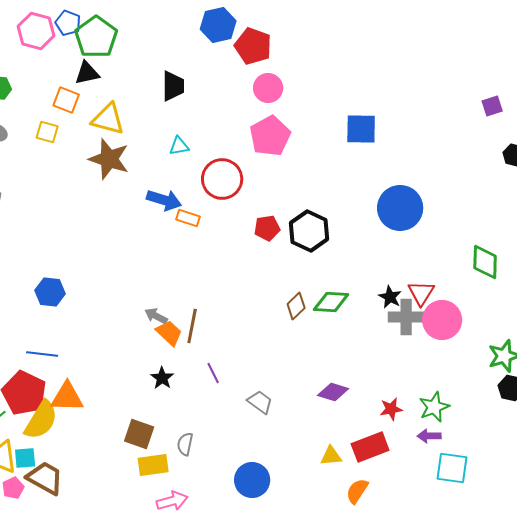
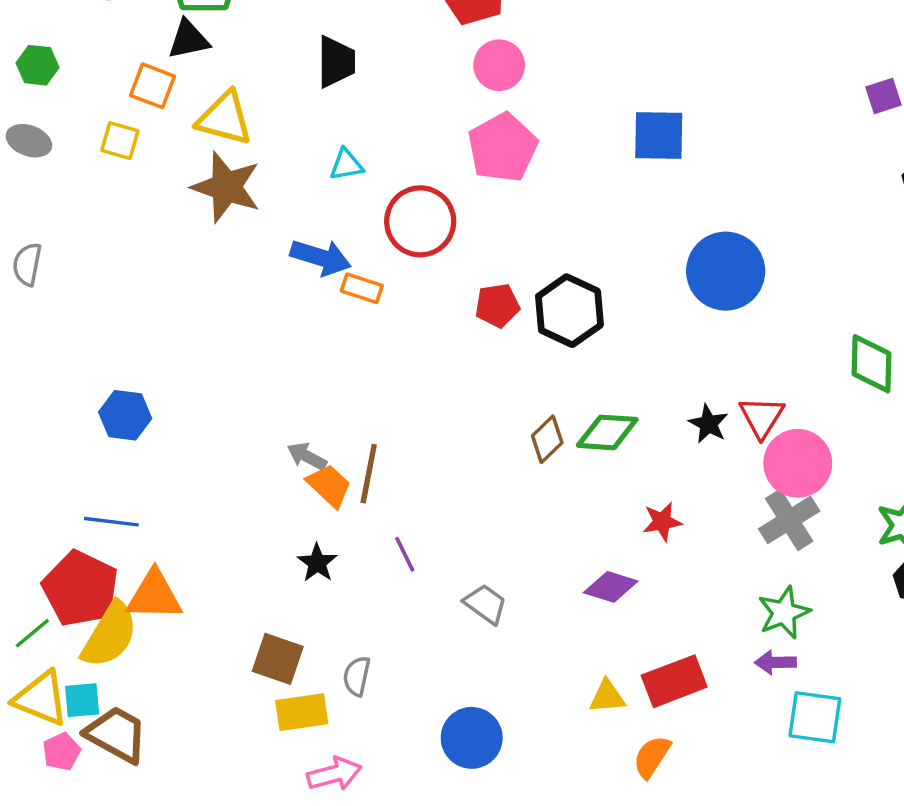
gray cross: (406, 317) -> (789, 520), moved, turned -32
red star: (391, 409) -> (662, 522), moved

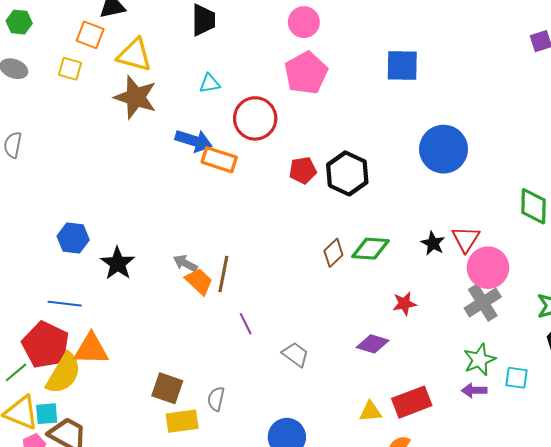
orange rectangle: (362, 288) -> (219, 160), size x1.4
black star: (317, 563) -> (118, 263), moved, size x1.4
cyan square: (815, 717) -> (517, 378), moved, size x0.7

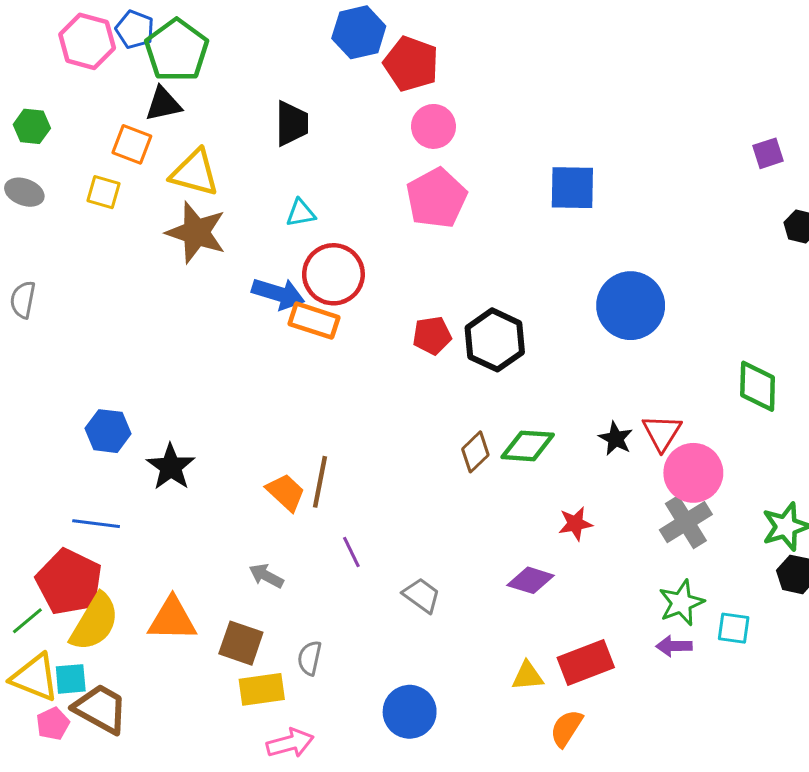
red circle: (255, 118) -> (333, 274), moved
gray arrow: (185, 263) -> (266, 576), moved
orange triangle: (91, 349) -> (172, 619), moved

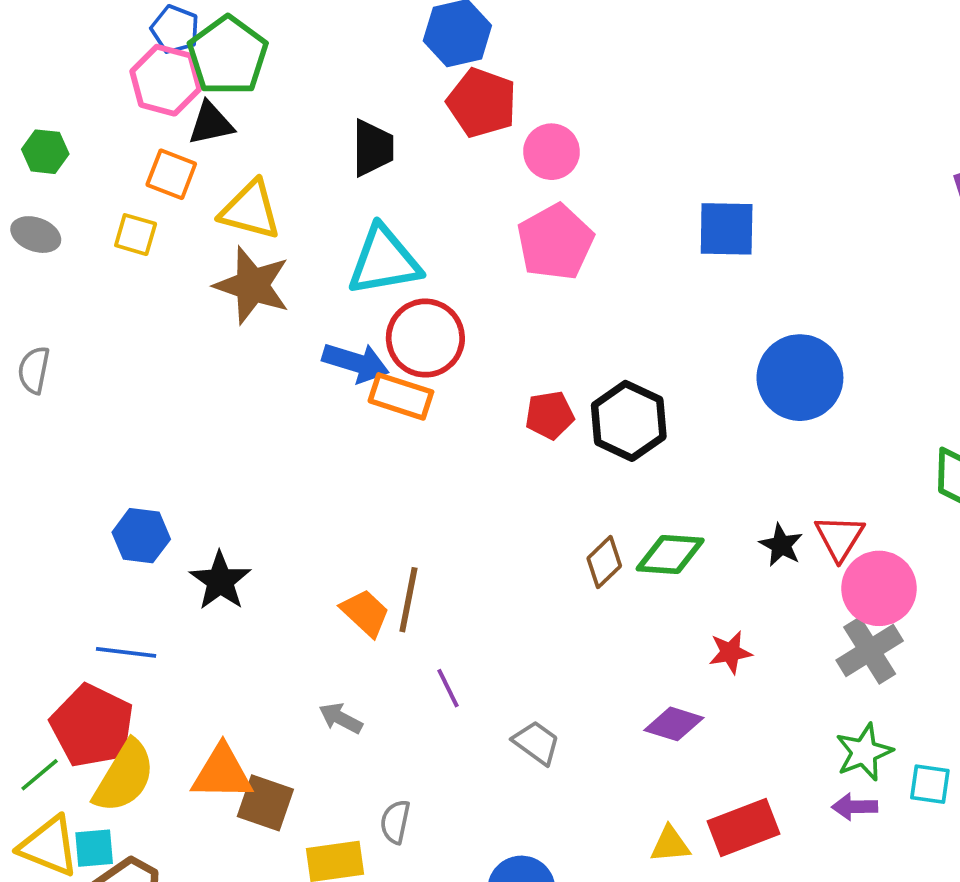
pink hexagon: (87, 41) -> (166, 80), moved
red pentagon: (411, 64) -> (482, 103), moved
cyan triangle: (301, 213) -> (384, 261), size x2.0
brown square: (241, 643) -> (265, 803), moved

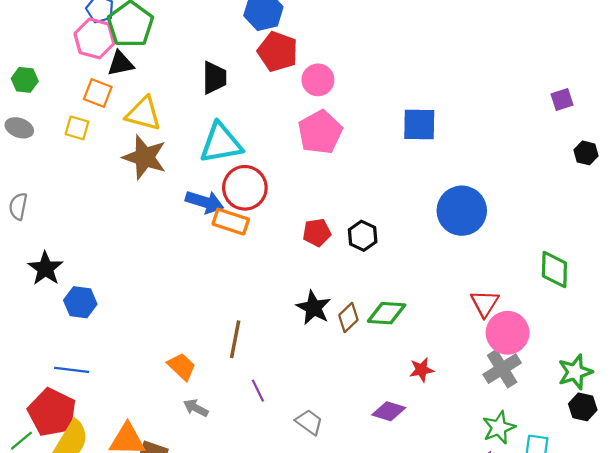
black hexagon: (629, 421) -> (363, 236), size x0.7
black star: (781, 545) -> (314, 308), moved, size x1.4
black star: (220, 581) -> (45, 268), moved
orange trapezoid: (365, 613) -> (182, 367), moved

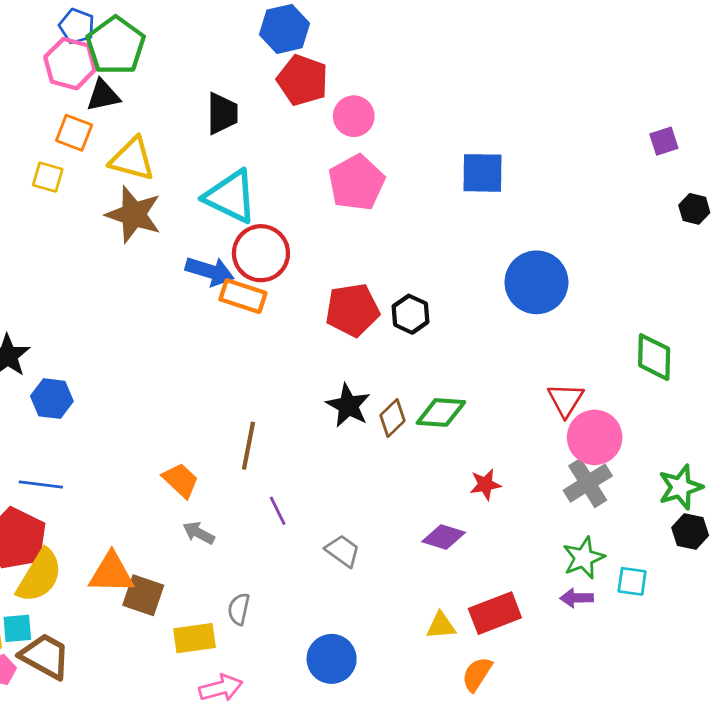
cyan triangle: (221, 143) -> (231, 196), turned 36
red pentagon: (317, 232) -> (352, 310), size x1.5

